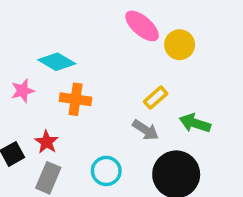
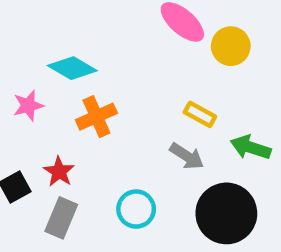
yellow rectangle: (156, 98) -> (200, 114), turned 70
orange cross: (76, 99) -> (96, 117), turned -32

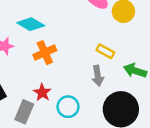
gray arrow: (187, 156) -> (98, 76), turned 48
red star: (59, 172) -> (42, 92), moved

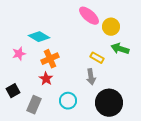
green arrow: (135, 71) -> (120, 49), moved
red star: (42, 92) -> (46, 79), moved

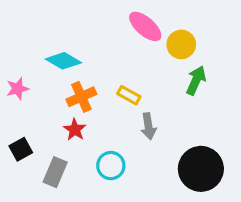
green arrow: (120, 49) -> (196, 80), turned 96
pink star: (19, 54) -> (18, 89), moved
yellow rectangle: (97, 58) -> (129, 95), moved
black circle: (109, 103) -> (201, 169), moved

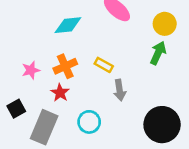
yellow circle: (181, 44) -> (165, 24), moved
cyan diamond: (63, 61) -> (68, 25), moved, turned -36
pink star: (18, 89) -> (31, 70), moved
gray rectangle: (55, 172) -> (44, 127), size x1.4

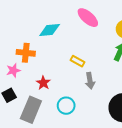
orange cross: (65, 66) -> (26, 53), moved, turned 30
pink star: (31, 70) -> (13, 70), moved

